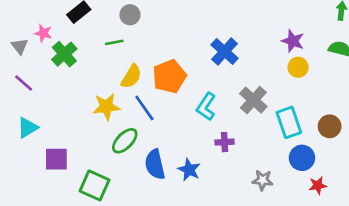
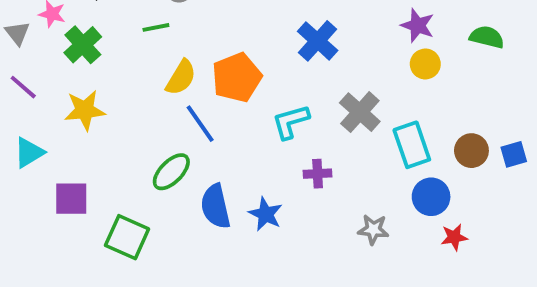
yellow star: (106, 107) -> (85, 110), moved
cyan L-shape: (206, 107) -> (291, 122), turned 40

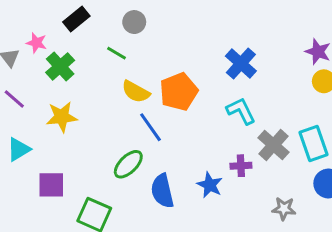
green line: (156, 27) -> (116, 53), turned 42
yellow semicircle: (181, 77) -> (136, 92), turned 88
gray cross: (360, 112) -> (273, 145), moved
cyan L-shape: (291, 122) -> (241, 111), moved, turned 80
blue star: (266, 214) -> (210, 185), moved

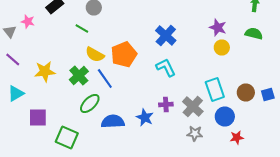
green cross: (60, 66) -> (79, 76), moved
gray cross: (273, 145) -> (193, 106), moved
blue semicircle: (162, 191) -> (113, 122), turned 100

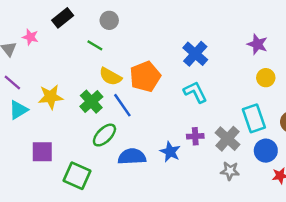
yellow circle: (222, 48) -> (266, 78), moved
cyan triangle: (16, 94) -> (18, 110), moved

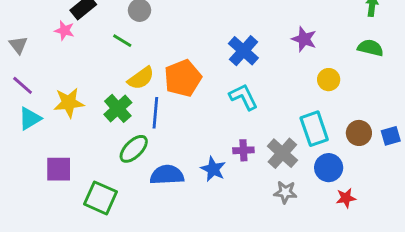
pink star: (30, 37) -> (64, 30), moved
purple star: (257, 44) -> (304, 39), moved
yellow semicircle: (110, 76) -> (141, 78), turned -65
blue line: (122, 105) -> (155, 113), turned 40

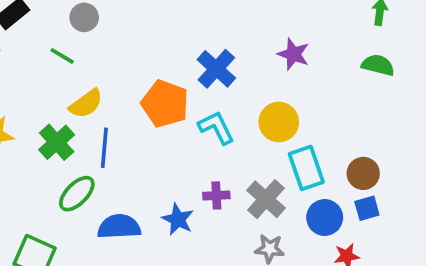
orange pentagon: (183, 78) -> (165, 104), moved, turned -30
yellow circle: (329, 80) -> (279, 122), moved, size x1.4
blue square: (391, 136) -> (367, 208), moved

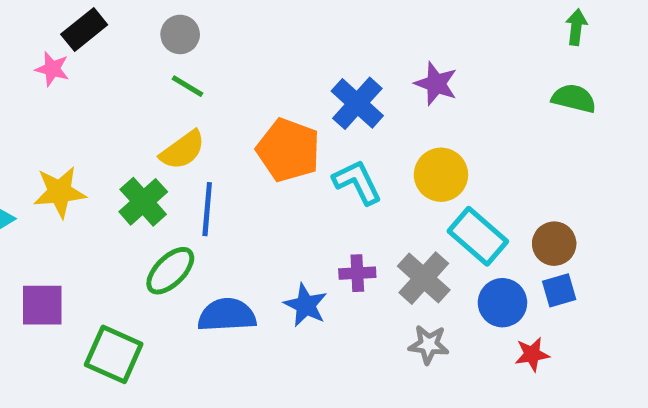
purple star: (293, 54) -> (436, 84), moved
green line: (62, 56) -> (187, 86), moved
cyan rectangle: (306, 168) -> (478, 236), turned -30

